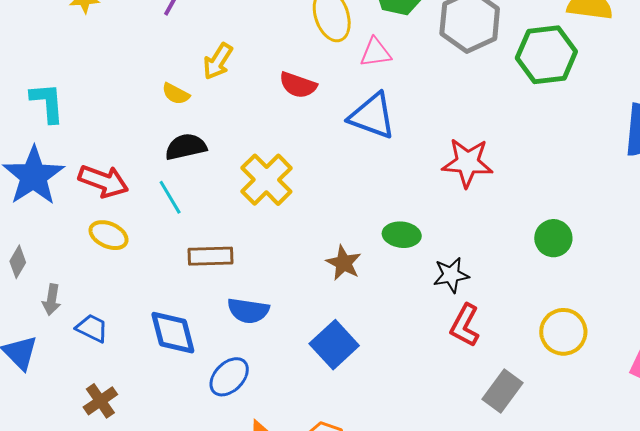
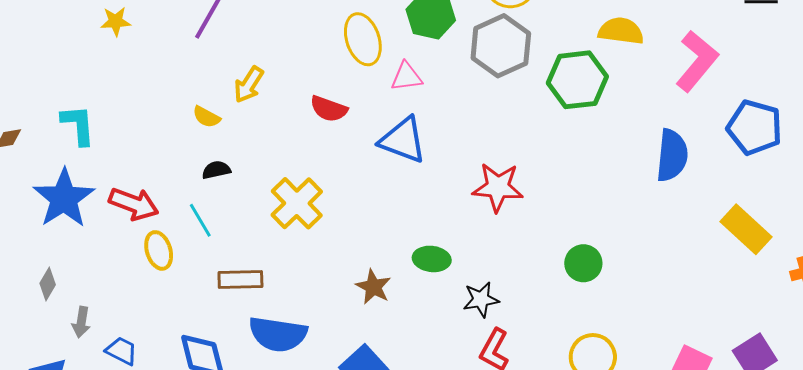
black semicircle: (186, 147) -> (216, 170), size x0.7
yellow ellipse: (109, 235) -> (159, 250), moved, turned 48
blue semicircle: (248, 311) -> (278, 334), size x1.4

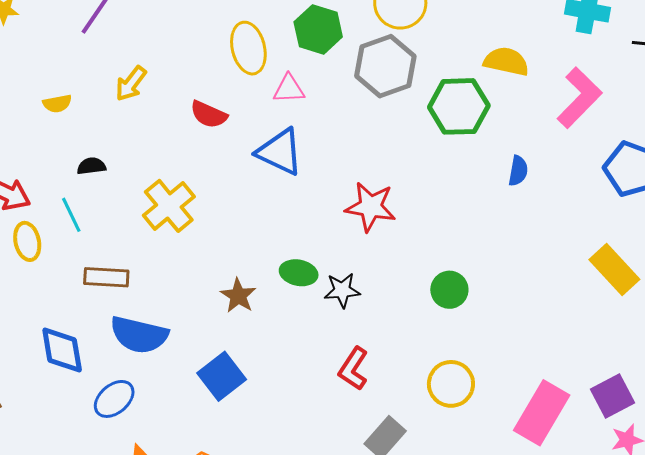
yellow semicircle: (206, 117) -> (57, 104), moved, turned -44
blue semicircle: (672, 155) -> (518, 171), moved, size x0.6
black star: (481, 299) -> (342, 290), moved

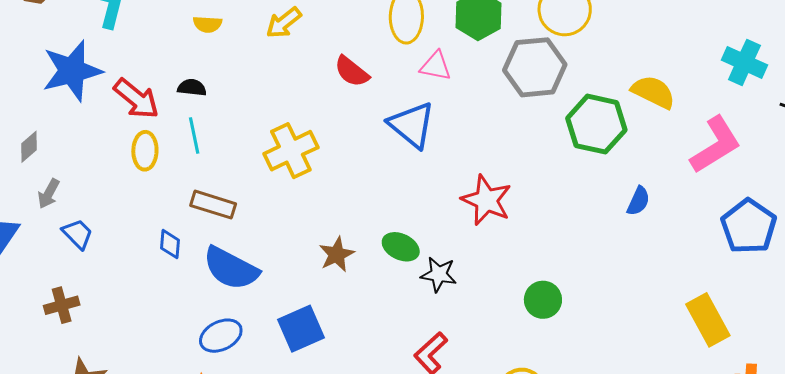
black semicircle: (91, 166) -> (192, 88), moved
blue diamond: (62, 350) -> (170, 244), moved, size x0.6
blue ellipse: (114, 399) -> (221, 336), moved

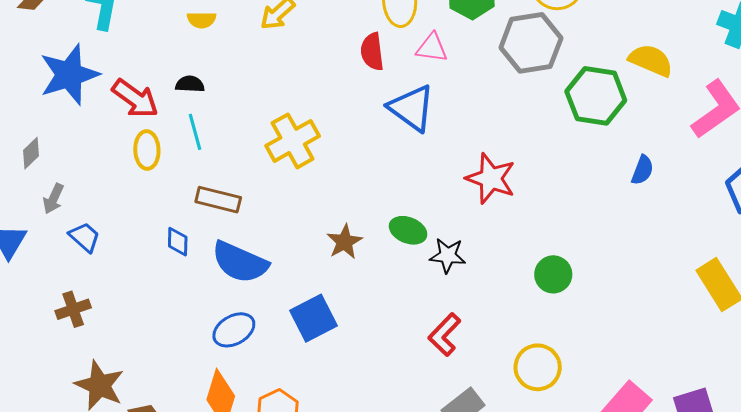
red semicircle: (352, 71) -> (372, 52), moved, turned 48

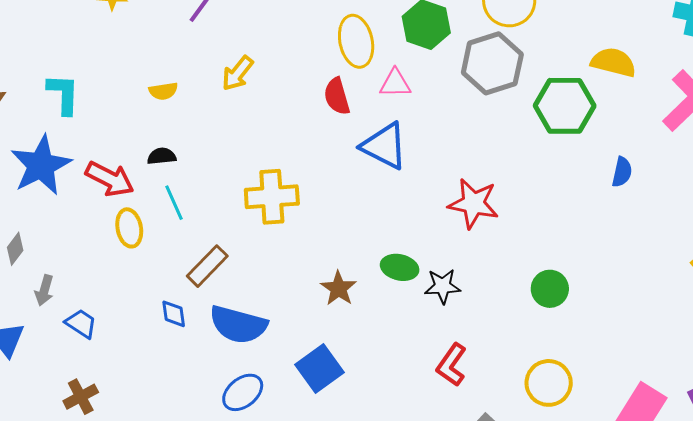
yellow cross: (293, 141) -> (272, 197), turned 34
brown rectangle: (218, 200) -> (207, 266), turned -51

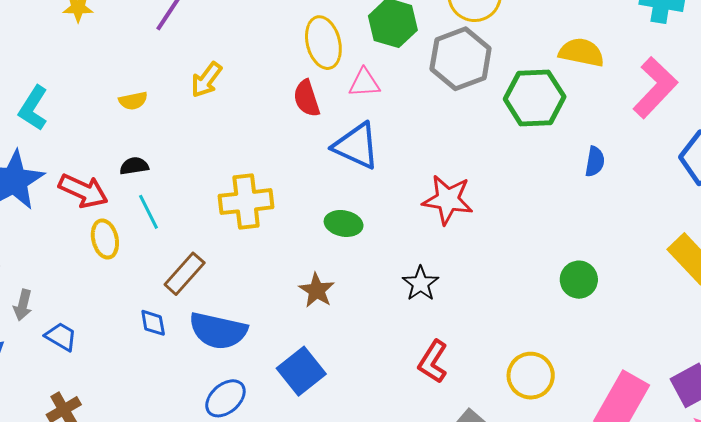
cyan L-shape: (63, 94) -> (33, 108), turned -147
green ellipse: (400, 267) -> (344, 223), moved
black star: (443, 286) -> (421, 284), turned -30
green circle: (550, 289) -> (579, 280), moved

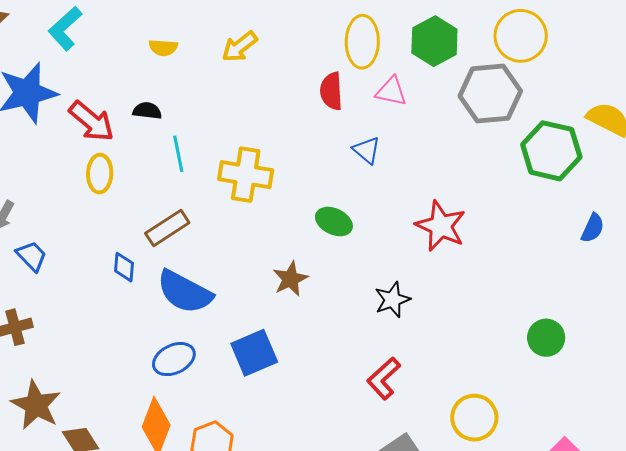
blue triangle: (356, 146) -> (367, 150), size x0.6
cyan line: (149, 212) -> (178, 154), moved

